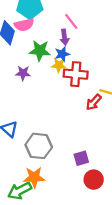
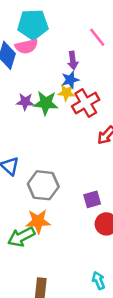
pink line: (71, 21) -> (97, 37), moved
green star: (40, 51) -> (46, 103), moved
red cross: (76, 74) -> (86, 103), turned -35

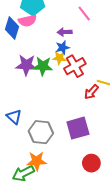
purple arrow: (73, 60) -> (65, 32), turned 96
purple star: (25, 102) -> (26, 65), size x1.5
purple square: (92, 199) -> (78, 128), moved, size x1.6

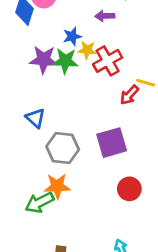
purple arrow: (65, 32) -> (105, 16), moved
blue star: (63, 48) -> (72, 36), moved
blue triangle: (14, 117) -> (35, 118), moved

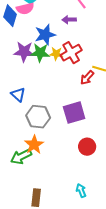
blue star: (72, 36) -> (45, 35), size x1.5
yellow star: (87, 50) -> (56, 54), moved
orange star: (57, 186) -> (34, 145), turned -30

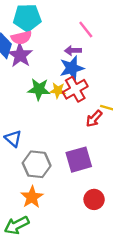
blue star: (45, 35) -> (72, 68), moved
purple star: (24, 52) -> (20, 55), moved, turned 30
green arrow: (21, 157) -> (17, 225), moved

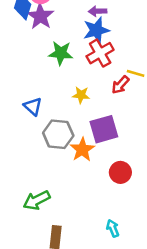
yellow star: (58, 90) -> (81, 95), moved
orange star: (32, 197) -> (82, 150), moved

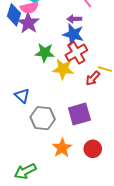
blue star: (96, 30) -> (73, 34), turned 30
yellow star: (81, 95) -> (63, 69), moved, size x1.5
orange star: (82, 150) -> (62, 148), moved

